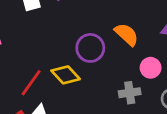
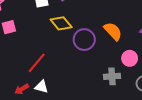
yellow diamond: (66, 75) -> (61, 23), moved

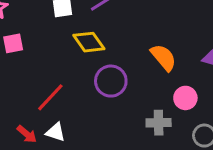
purple circle: (84, 40) -> (111, 81), moved
red arrow: (22, 89) -> (27, 134), turned -112

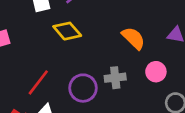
purple circle: (111, 81) -> (83, 88), moved
gray cross: (159, 123) -> (115, 78), moved

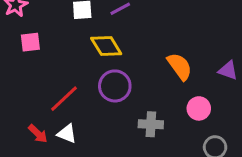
gray cross: (115, 78) -> (151, 124), moved
purple circle: (83, 88) -> (115, 86), moved

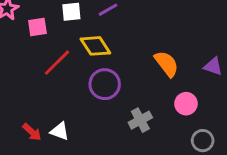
pink square: (30, 42) -> (37, 27), moved
red line: (64, 99) -> (57, 63), moved
gray cross: (151, 124) -> (140, 120), turned -30

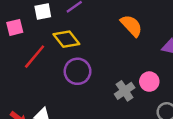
orange semicircle: (167, 64) -> (131, 26), moved
gray cross: (140, 120) -> (125, 91), moved

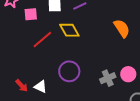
purple circle: (77, 71) -> (69, 71), moved

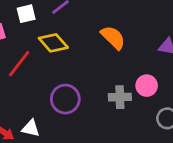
orange semicircle: (122, 28) -> (113, 37), moved
gray cross: (108, 78) -> (120, 97), turned 35

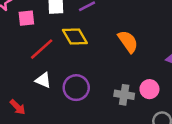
white triangle: (31, 128) -> (43, 80), moved

